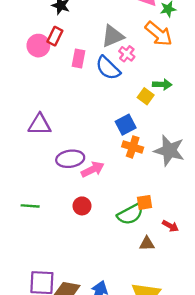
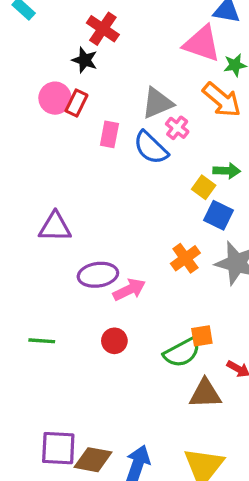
pink circle: (38, 46) -> (55, 98), moved
blue square: (126, 125) -> (218, 215), moved, turned -36
orange cross: (133, 147) -> (185, 258), turned 36
brown triangle: (147, 244) -> (205, 394), size x1.5

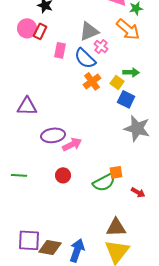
orange cross: (185, 258) -> (92, 81), moved
brown triangle: (205, 394) -> (116, 227), moved

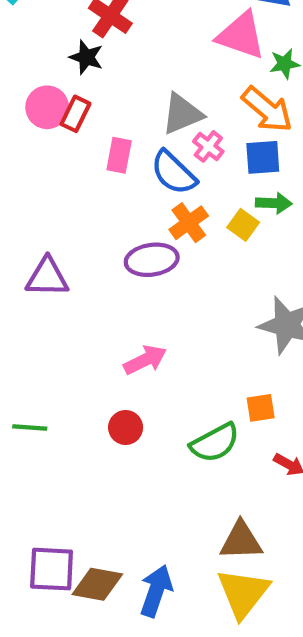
blue square: (126, 99) -> (263, 157), moved, turned -30
purple ellipse: (53, 135) -> (152, 260), moved
orange square: (116, 172) -> (261, 408), moved

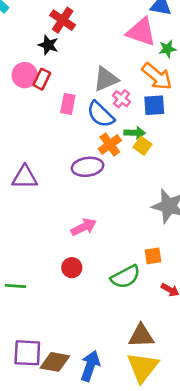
green arrow: (274, 203) -> (135, 133), moved
green line: (30, 427) -> (16, 286), moved

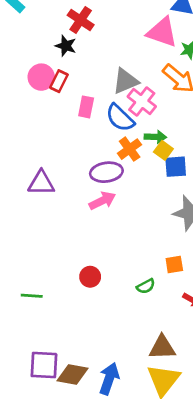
pink cross: (122, 99) -> (142, 102), size x1.5
blue square: (154, 105) -> (176, 167), moved
pink arrow: (84, 227) -> (102, 201), moved
green semicircle: (126, 277) -> (146, 286), size x0.6

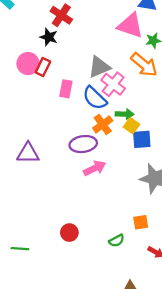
pink arrow: (102, 201) -> (95, 168), moved

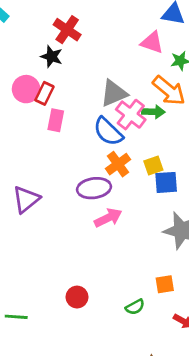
pink triangle: (130, 26) -> (152, 42), size x0.7
pink rectangle: (66, 89) -> (56, 120), moved
green arrow: (125, 114) -> (153, 112), moved
yellow square: (131, 126) -> (153, 165), turned 35
purple triangle: (28, 153) -> (26, 199), turned -40

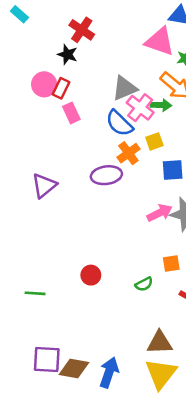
pink triangle: (152, 42) -> (160, 42), size x1.4
pink rectangle: (56, 120) -> (71, 113), turned -36
yellow square: (153, 165) -> (154, 141), moved
pink arrow: (108, 218) -> (160, 213), moved

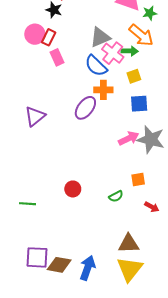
yellow square: (154, 141) -> (134, 76), moved
orange cross: (128, 153) -> (103, 90), turned 36
purple ellipse: (106, 175) -> (85, 108), turned -45

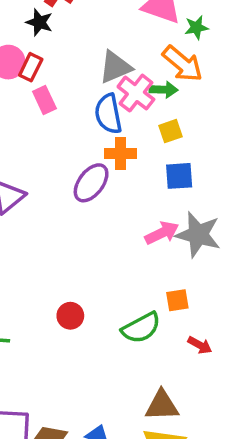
blue semicircle: (96, 66) -> (108, 114), turned 35
green semicircle: (116, 196) -> (141, 328), size x1.6

